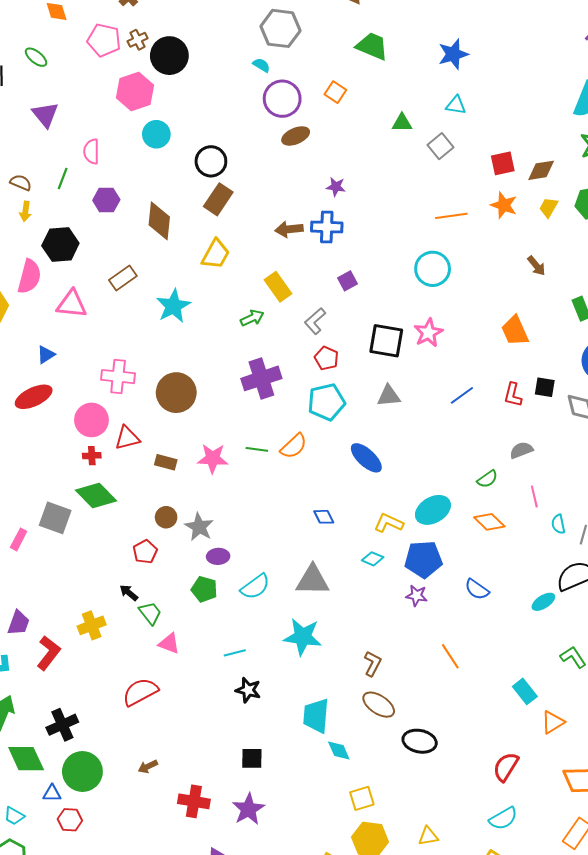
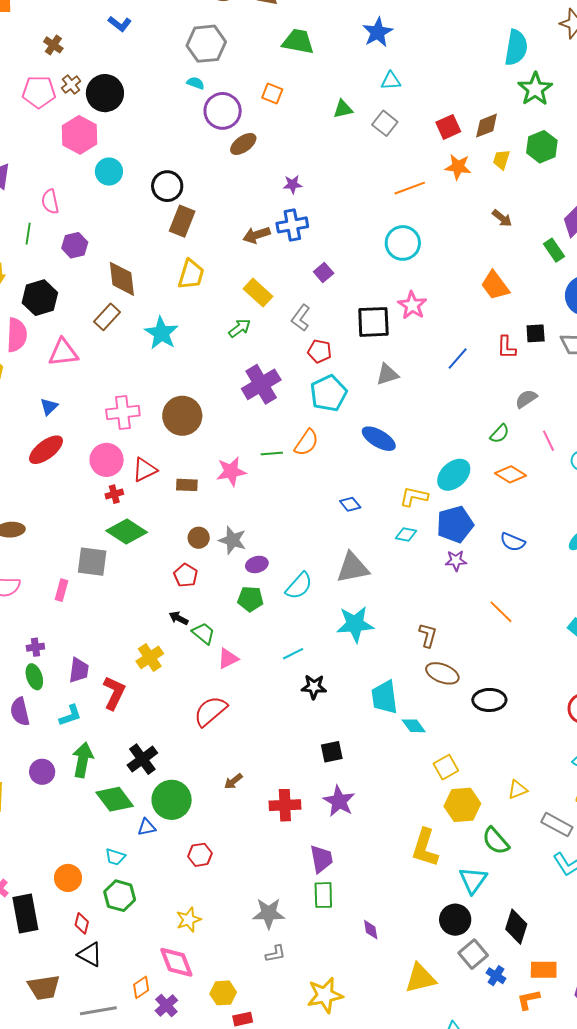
brown diamond: (159, 221) -> (122, 279), moved
pink triangle: (169, 643) -> (228, 659), turned -35
red hexagon: (70, 820) -> (200, 855), moved

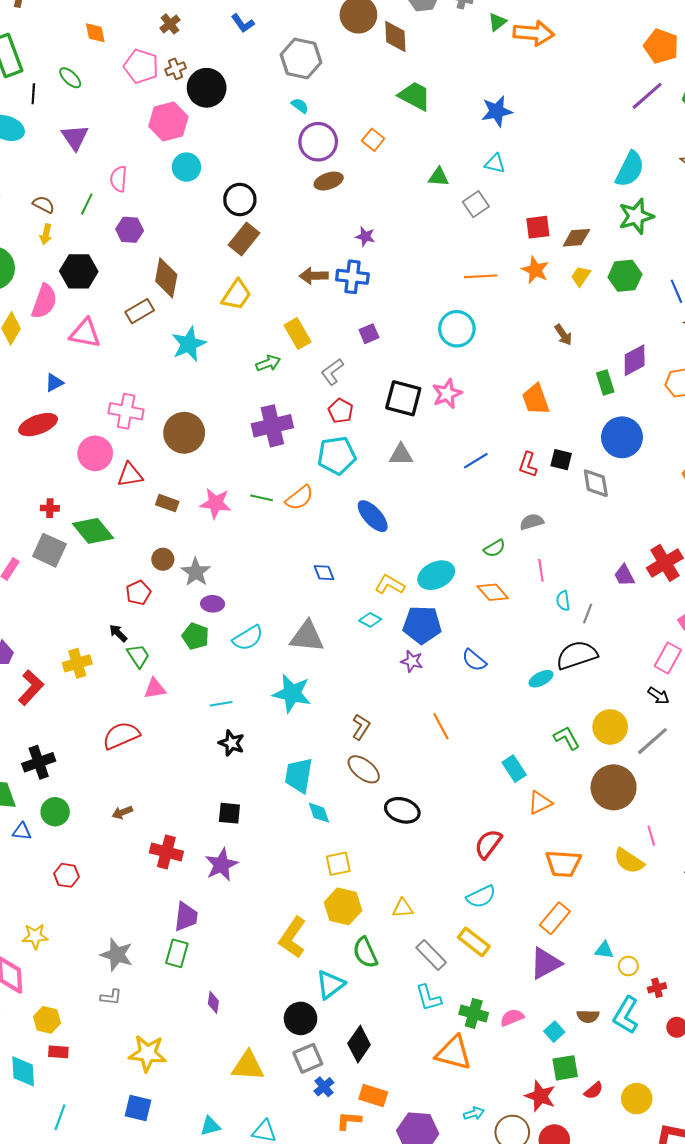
gray hexagon: (206, 44) -> (301, 58), moved
red cross: (114, 494) -> (50, 508), moved
green circle: (172, 800) -> (55, 812), size x0.7

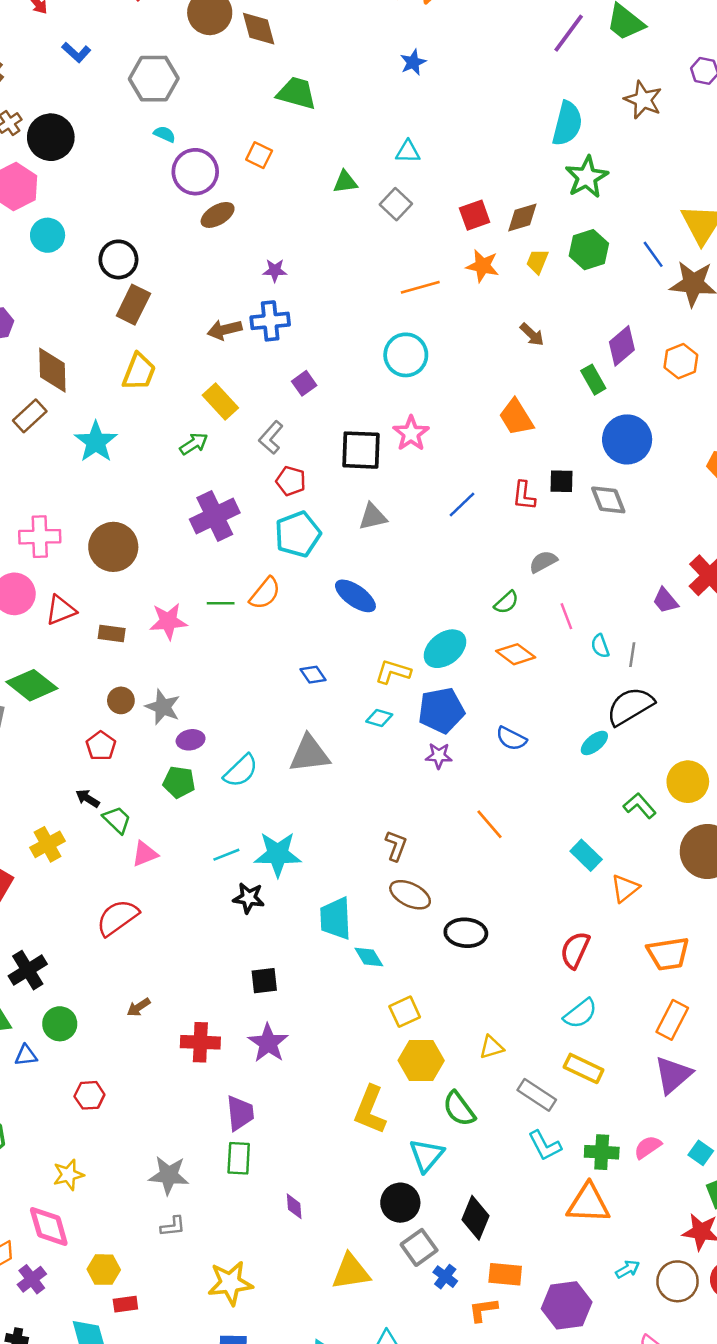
blue star: (497, 111) -> (413, 62), moved, size x0.7
cyan star: (292, 693) -> (278, 854), moved

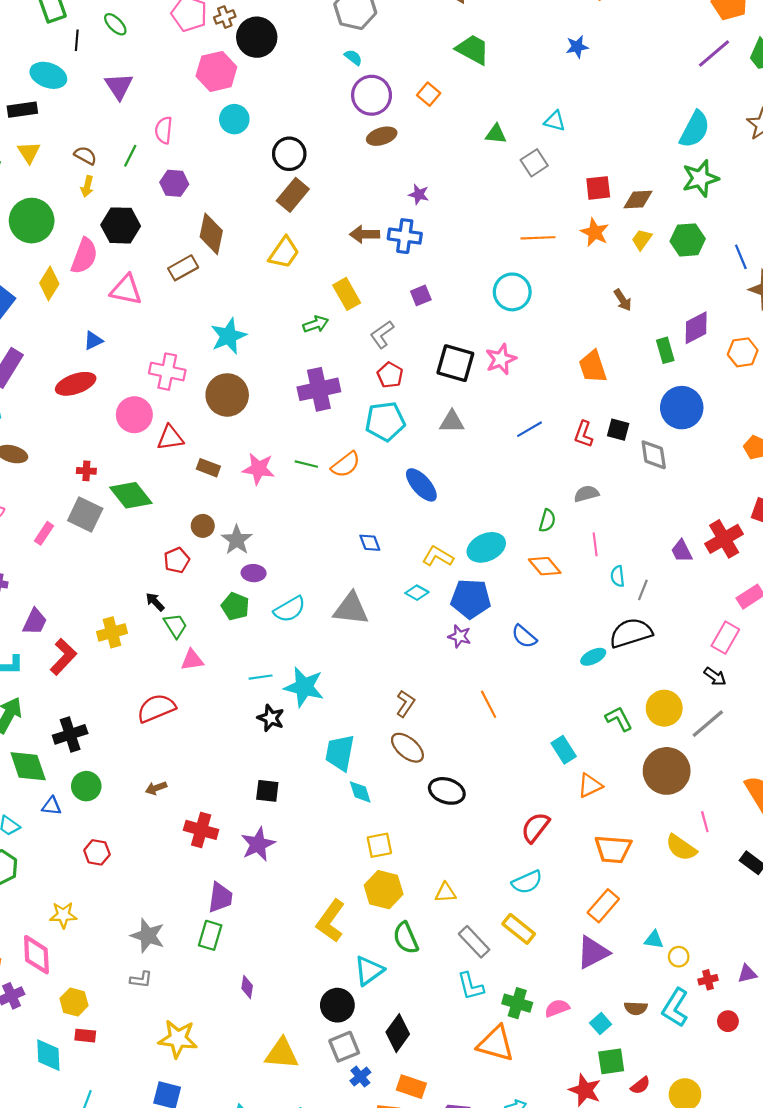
cyan star: (96, 442) -> (228, 336), moved
green semicircle: (506, 602) -> (547, 521), turned -45

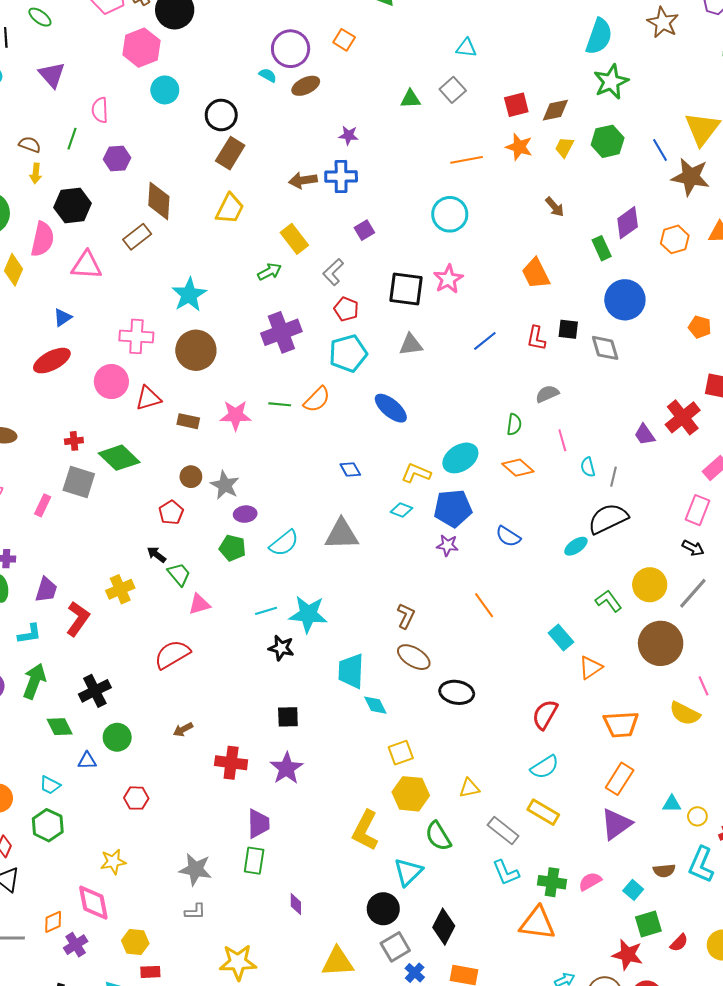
cyan semicircle: (353, 57) -> (268, 75), moved
green triangle: (496, 134) -> (410, 99), moved
green diamond: (28, 766) -> (60, 727), size x0.7

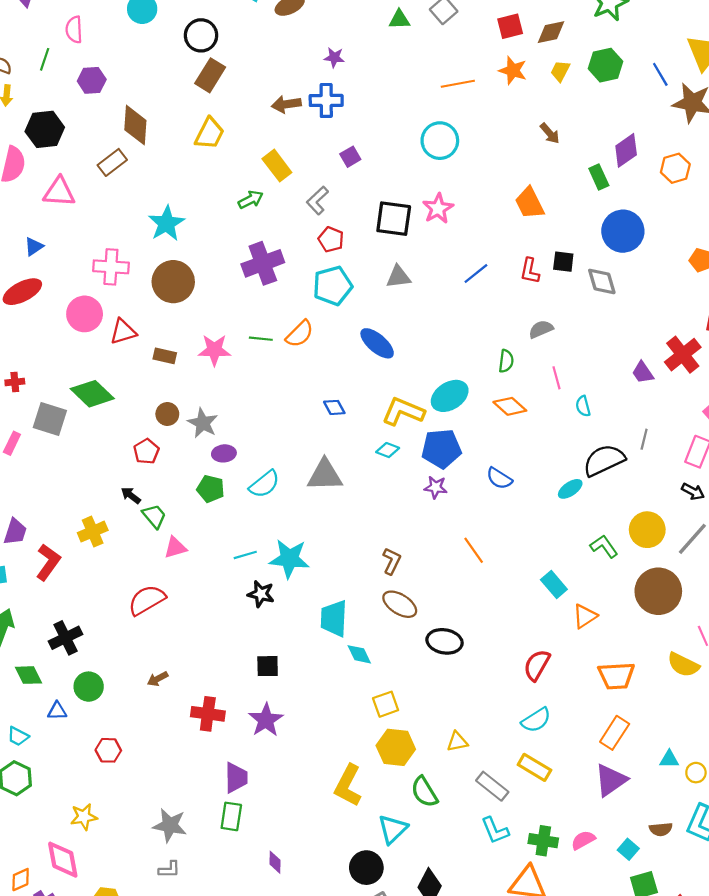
red cross: (74, 441) -> (15, 382), moved
yellow L-shape: (416, 473) -> (403, 411), size x1.4
gray line: (613, 477) -> (644, 439), moved

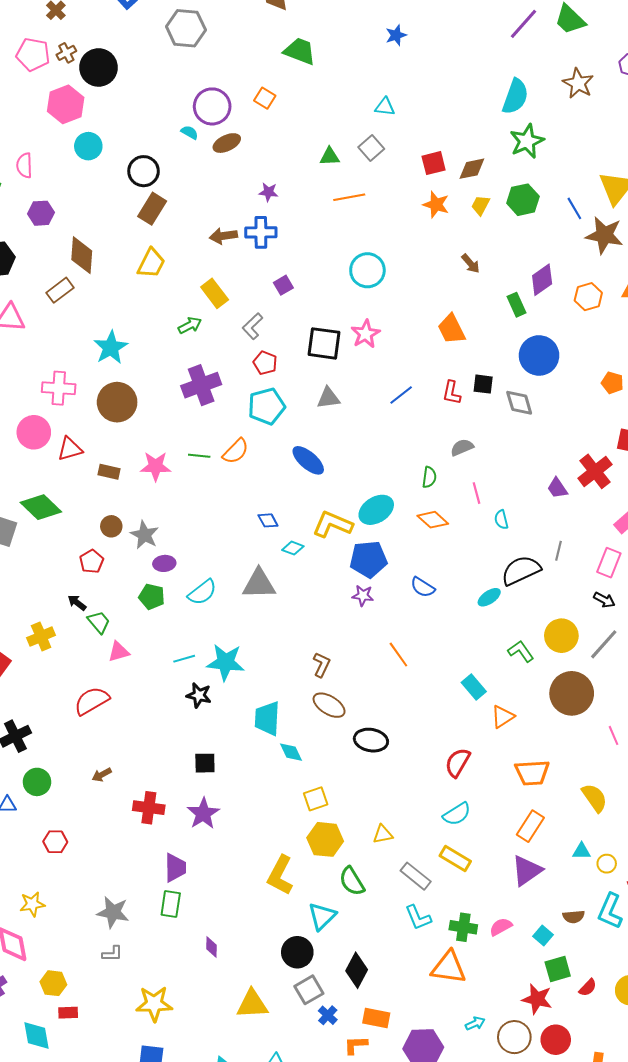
orange line: (458, 84) -> (349, 197), moved
cyan diamond: (388, 450) -> (293, 548), moved
yellow semicircle: (683, 665) -> (594, 798), moved, turned -152

